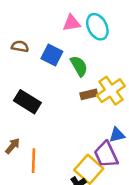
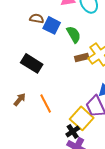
brown semicircle: (20, 46) -> (37, 18), moved
orange line: (33, 161) -> (46, 103), moved, turned -30

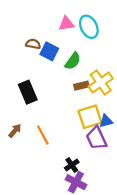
green semicircle: (74, 34) -> (73, 61), turned 66
black rectangle: (32, 63) -> (28, 92), turned 35
yellow square: (82, 118) -> (90, 117), moved, turned 30

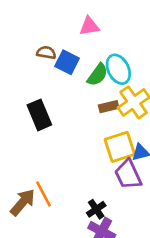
cyan ellipse: (89, 27) -> (118, 69), moved
brown arrow: (15, 131) -> (23, 202), moved, size x1.5
orange line: (43, 135) -> (43, 194), moved

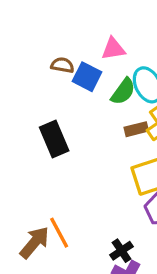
pink triangle: (89, 26) -> (113, 49), moved

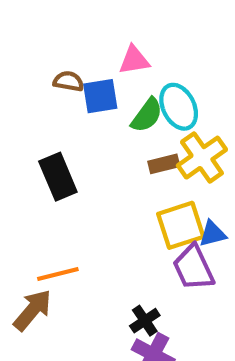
blue square: (87, 77) -> (100, 96), turned -36
orange line: (59, 233) -> (58, 274), moved, turned -76

